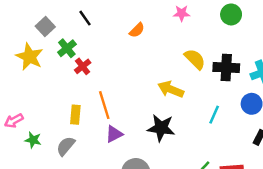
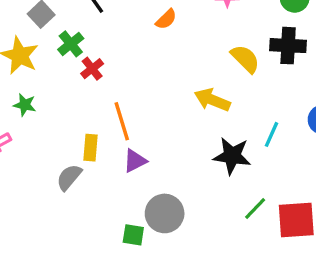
black cross: (226, 68) -> (288, 46), moved
yellow rectangle: (75, 115) -> (90, 148), moved
black star: (161, 128) -> (232, 156), moved
green star: (33, 140) -> (25, 105), moved

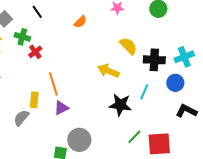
green cross: (71, 44) -> (22, 37), turned -35
black cross: (288, 46) -> (154, 60), moved

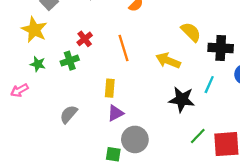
green cross: (22, 37) -> (70, 61), moved, turned -35
orange line: (53, 84) -> (123, 48), moved
yellow rectangle: (34, 100) -> (110, 88), moved
purple triangle: (61, 108) -> (115, 113), moved

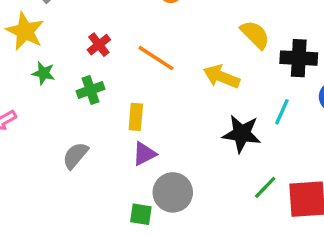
orange line: (123, 48) -> (156, 58), turned -40
green cross: (70, 61) -> (90, 90), moved
green star: (38, 64) -> (43, 73), moved

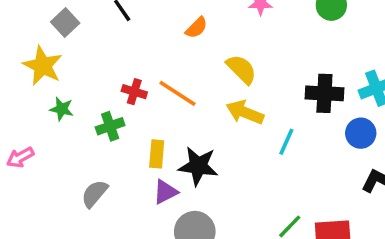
yellow semicircle: (255, 35) -> (241, 69), moved
red cross: (99, 45) -> (134, 92), moved, turned -35
cyan line: (282, 112) -> (286, 142), moved
black star: (242, 134) -> (198, 166), moved

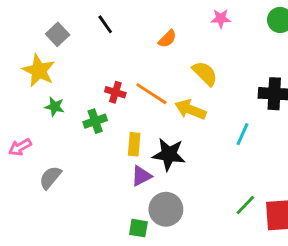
yellow arrow: (245, 112) -> (190, 110), moved
gray semicircle: (94, 194) -> (50, 177), moved

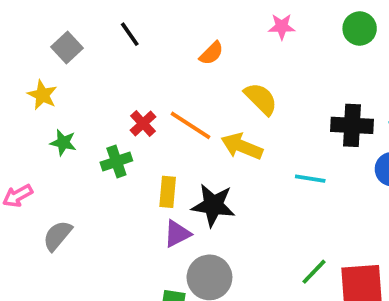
yellow star: (39, 71) -> (42, 95), size x0.7
red cross: (115, 92) -> (143, 124), turned 30
cyan line: (242, 134) -> (310, 179), turned 75

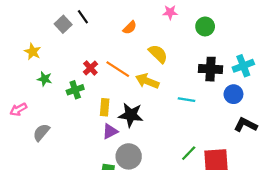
green circle: (360, 29) -> (205, 26), moved
gray square: (67, 48) -> (63, 24), moved

